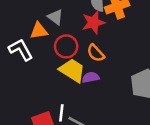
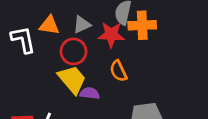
gray triangle: (55, 17) -> (82, 25), moved, turned 42
orange semicircle: (96, 53) -> (118, 71), moved

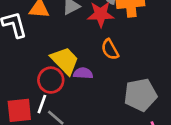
red circle: (73, 51) -> (51, 80), moved

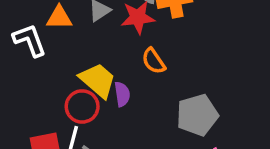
purple semicircle: (83, 73) -> (122, 94), turned 84

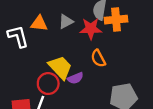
purple semicircle: (122, 94) -> (75, 78), turned 70

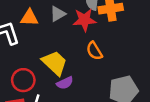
purple semicircle: (75, 78) -> (65, 83), moved
red circle: (48, 84) -> (23, 80), moved

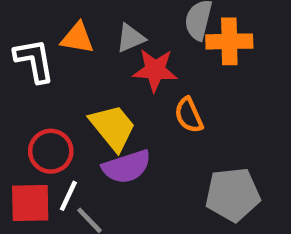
red star: (84, 20) -> (155, 70), moved
purple semicircle: (65, 83) -> (127, 167), size x1.5

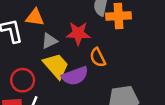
gray triangle: (131, 38) -> (49, 41), moved
purple semicircle: (127, 167) -> (75, 76), moved

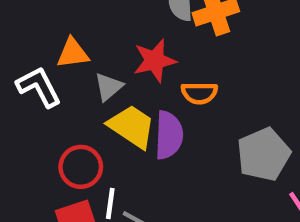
orange semicircle: (98, 57) -> (199, 93), turned -48
purple semicircle: (75, 76) -> (169, 135), turned -52

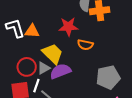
orange triangle: (73, 53) -> (32, 31), moved
gray triangle: (109, 87) -> (44, 68), moved
purple semicircle: (169, 135) -> (60, 71), moved, turned -125

